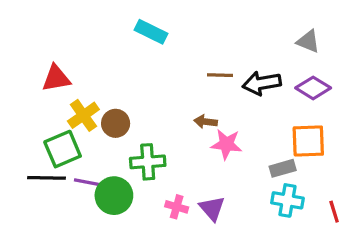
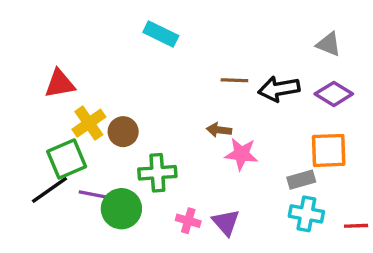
black line: (47, 178) -> (49, 190), turned -36
red line: (334, 212) -> (356, 226), turned -75

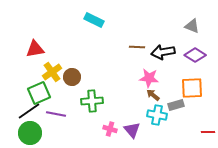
brown arrow: (219, 130) -> (153, 95), moved, turned 32
pink star: (241, 154) -> (149, 78), moved
green circle: (121, 209) -> (30, 133), moved
cyan cross: (306, 214) -> (157, 115), moved

